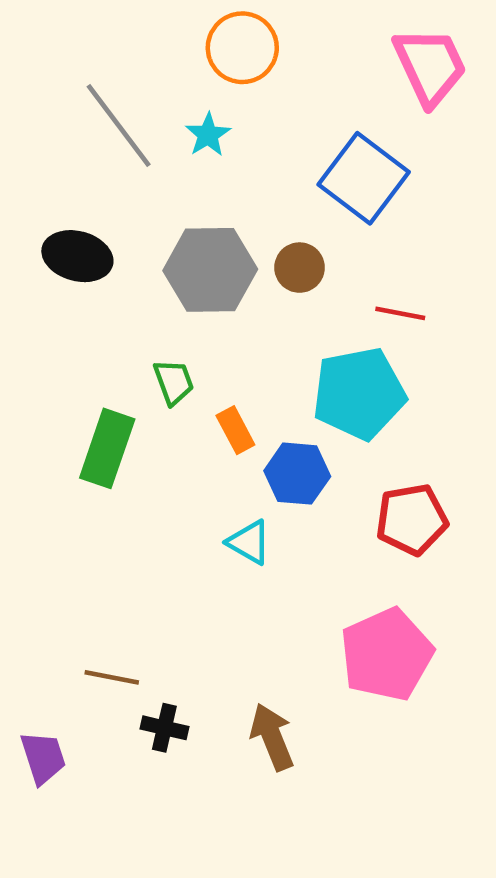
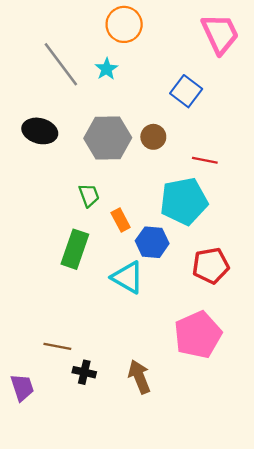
blue square: (364, 178) -> (186, 91), size x0.7
green rectangle: (107, 448) -> (75, 249), moved
cyan triangle: (249, 542) -> (128, 277), size x1.4

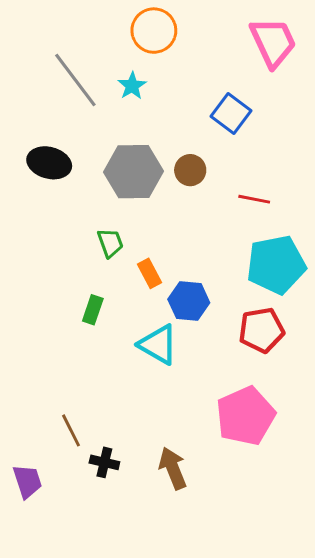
cyan pentagon: (184, 201) -> (276, 265), moved
green rectangle: (75, 249) -> (93, 310), size x0.6
brown line: (57, 346) -> (71, 430), turned 52

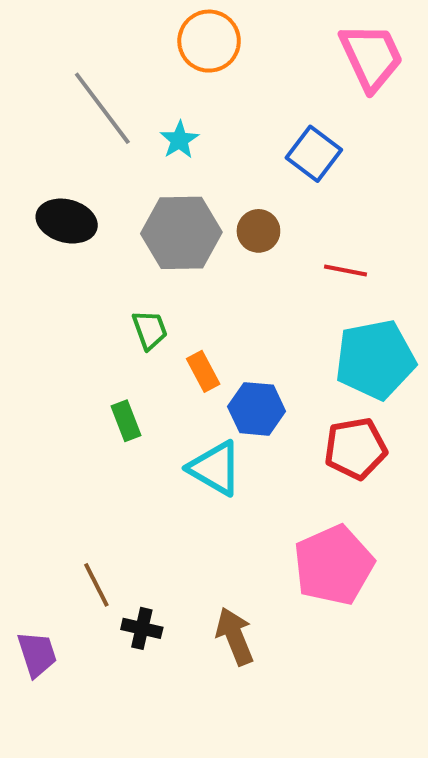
cyan star: (132, 86) -> (179, 140), moved
green rectangle: (93, 310) -> (126, 421), turned -40

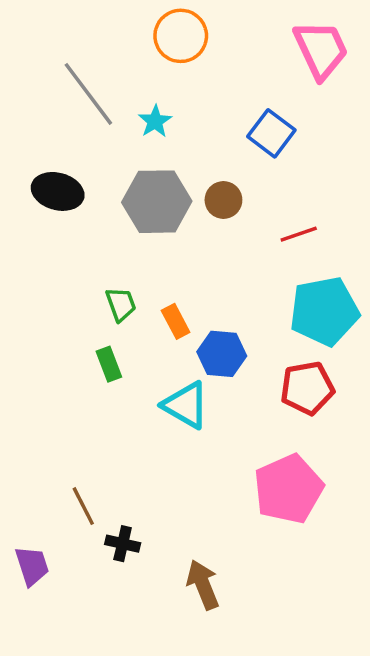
red line: (346, 270) -> (299, 234), turned -30
green trapezoid: (150, 330) -> (121, 304), moved
brown arrow: (235, 636) -> (203, 585), moved

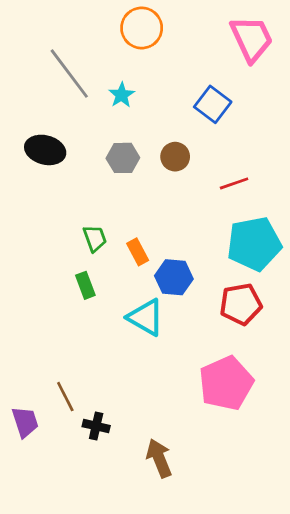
gray hexagon: (157, 202) -> (123, 158), size x0.6
purple trapezoid: (32, 566) -> (25, 422), moved

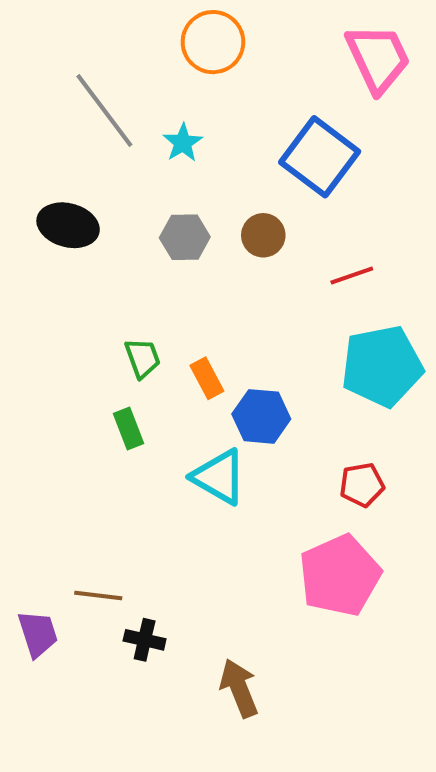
blue square: (213, 104) -> (320, 157), size x1.4
red pentagon: (241, 304) -> (362, 485), moved, size x0.7
brown line: (65, 397) -> (98, 596), turned -56

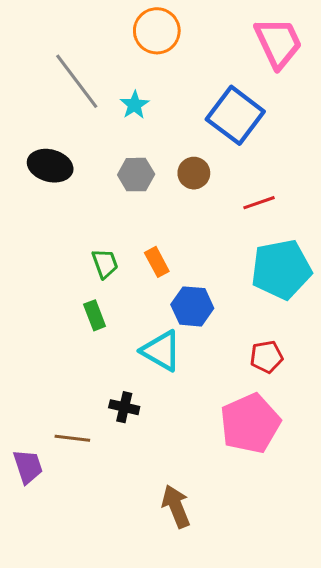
orange rectangle: (207, 378) -> (157, 262), moved
black cross: (145, 640) -> (124, 407), moved

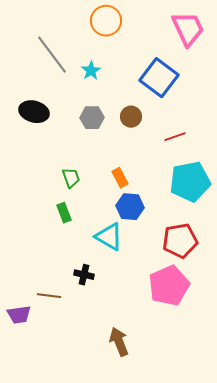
orange rectangle: (157, 262) -> (120, 178), moved
red pentagon: (266, 357) -> (180, 241), size x1.6
purple trapezoid: (28, 466) -> (19, 315), turned 100

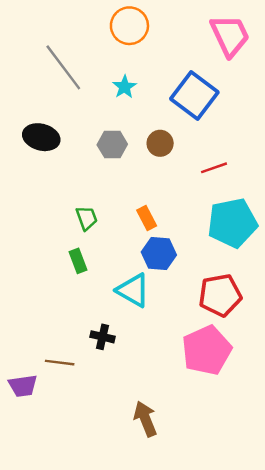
cyan star: (91, 71) -> (125, 87), moved

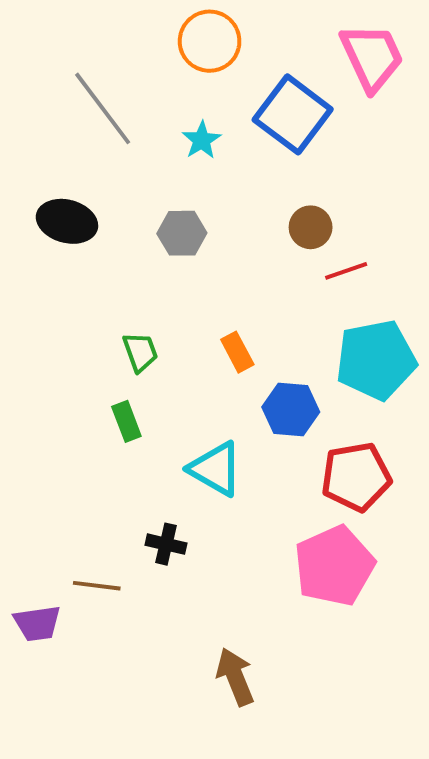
blue square: (194, 96) -> (293, 114), moved
brown circle: (160, 143) -> (311, 227), moved
blue hexagon: (159, 254) -> (291, 409), moved

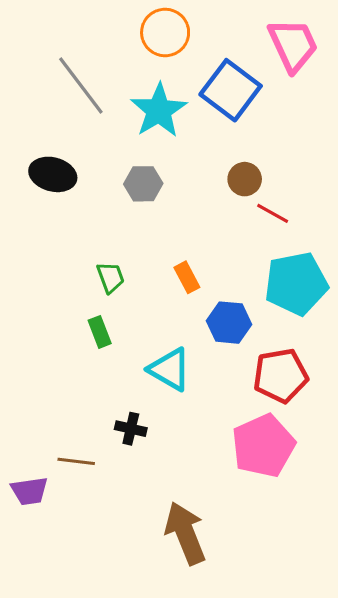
cyan star: (202, 140) -> (159, 110), size x1.8
red line: (346, 271) -> (273, 213), turned 48
brown arrow: (235, 677) -> (185, 533), size x1.4

